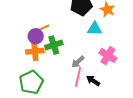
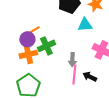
gray arrow: (78, 62) -> (72, 60), turned -40

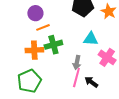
cyan triangle: (85, 25) -> (91, 39), moved
purple circle: (27, 39) -> (35, 13), moved

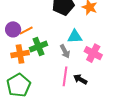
purple circle: (35, 13) -> (13, 29), moved
gray arrow: (77, 62) -> (65, 51), moved, turned -32

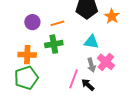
orange line: (26, 30) -> (57, 23), moved
gray arrow: (65, 51) -> (91, 65), moved
orange cross: (20, 54) -> (27, 55), moved

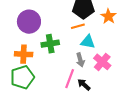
purple circle: (32, 22) -> (29, 22), size x1.5
orange line: (57, 23) -> (78, 26), moved
gray arrow: (91, 65) -> (80, 60), moved

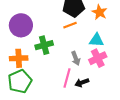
cyan triangle: (88, 42) -> (96, 40), moved
pink cross: (102, 62) -> (98, 58), turned 30
black arrow: (84, 85) -> (82, 83), turned -56

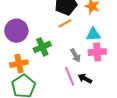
pink cross: (98, 58) -> (97, 52), turned 30
pink line: (67, 78) -> (70, 76), turned -30
black arrow: (82, 83) -> (85, 79), turned 56

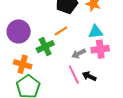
orange line: (65, 23) -> (61, 31), moved
gray arrow: (75, 55) -> (79, 54), turned 96
orange cross: (19, 64) -> (23, 64), turned 30

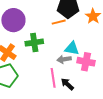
orange line: (61, 31) -> (59, 22), moved
cyan triangle: (95, 32) -> (72, 48), moved

